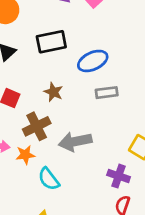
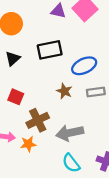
brown star: (53, 92) -> (64, 91), moved
cyan semicircle: (49, 179) -> (71, 163), moved

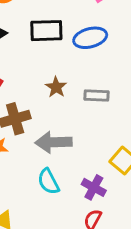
blue ellipse: (84, 66) -> (90, 38), moved

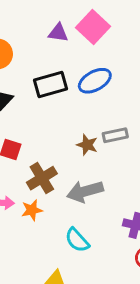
brown star: (56, 87) -> (87, 145), moved
cyan semicircle: (48, 182) -> (77, 240), moved

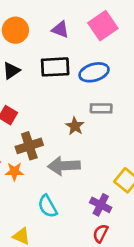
purple triangle: (58, 33) -> (60, 29), moved
gray rectangle: (115, 135) -> (101, 108), moved

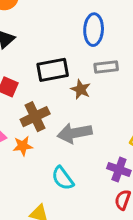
black rectangle: (55, 67) -> (53, 70), moved
blue ellipse: (94, 72) -> (94, 30), turned -64

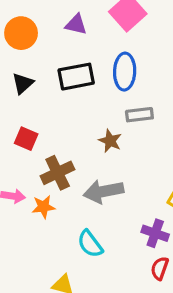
black rectangle: (53, 70) -> (76, 77), moved

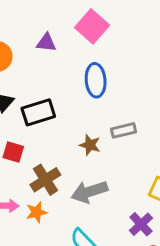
black rectangle: (76, 77) -> (38, 112), moved
gray rectangle: (139, 115) -> (124, 130), moved
purple cross: (155, 233) -> (141, 224), turned 35

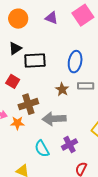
blue ellipse: (96, 80) -> (75, 62), moved
purple cross: (141, 224) -> (70, 144), moved

